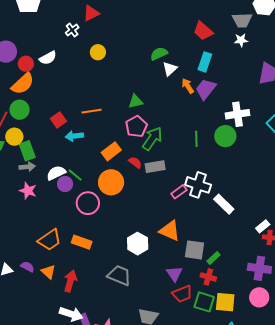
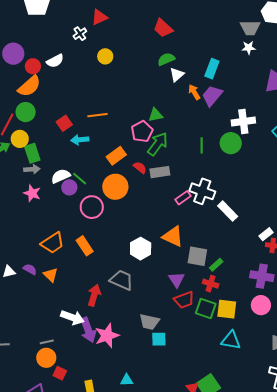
red trapezoid: (203, 31) -> (163, 28), moved
green triangle: (136, 101) -> (156, 115), moved
orange rectangle: (82, 242) -> (85, 246), turned 36
red arrow: (70, 281) -> (94, 295), moved

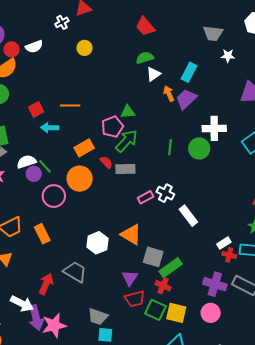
gray trapezoid: (250, 28) -> (213, 33), moved
white cross: (202, 191) -> (165, 193), size x0.7
green rectangle: (216, 265) -> (171, 268), size x1.6

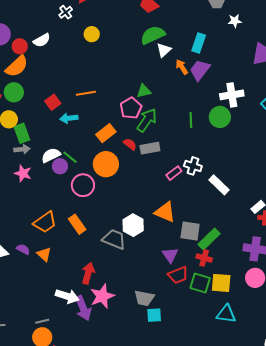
green semicircle: (145, 58) -> (153, 35), size x1.4
gray trapezoid: (75, 272) -> (114, 239), moved
pink star: (54, 325) -> (102, 296), moved

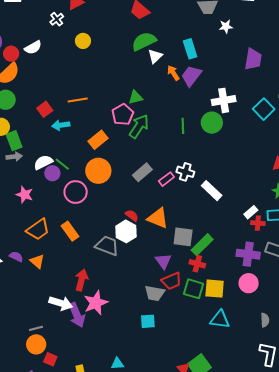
cyan rectangle: (199, 43) -> (190, 49), turned -36
red semicircle: (130, 144) -> (132, 215), moved
gray rectangle: (150, 148) -> (142, 172), moved, turned -30
pink star: (23, 173) -> (25, 195), moved
gray trapezoid: (144, 298) -> (155, 293), moved

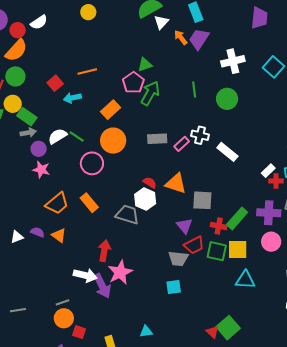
green circle: (212, 123) -> (227, 99), moved
green rectangle: (14, 141) -> (27, 117), turned -30
gray rectangle: (142, 172) -> (157, 139), turned 42
purple circle: (52, 173) -> (39, 149), moved
green rectangle: (202, 245) -> (237, 218), moved

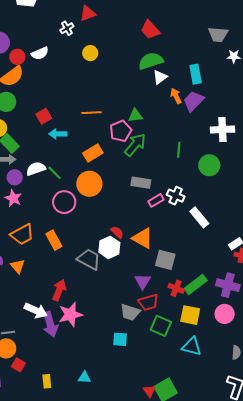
orange line: (87, 71) -> (91, 113), moved
gray rectangle: (157, 139) -> (141, 183), moved
green square: (217, 251) -> (161, 326), moved

